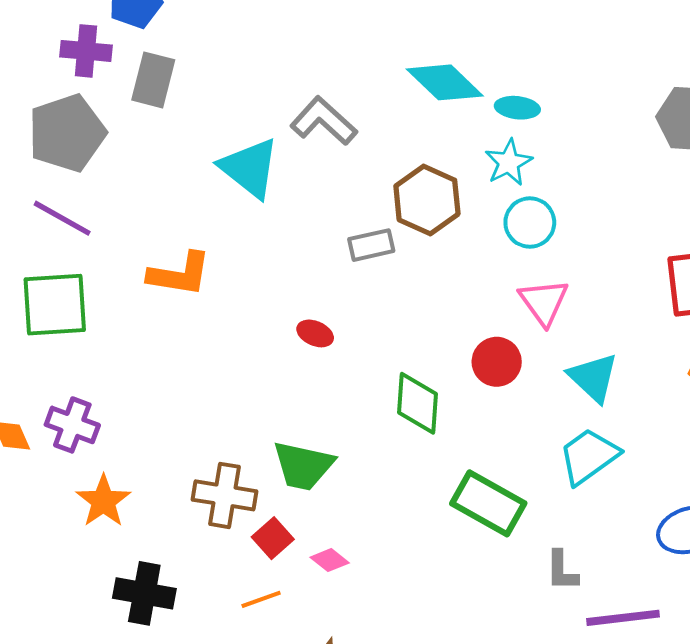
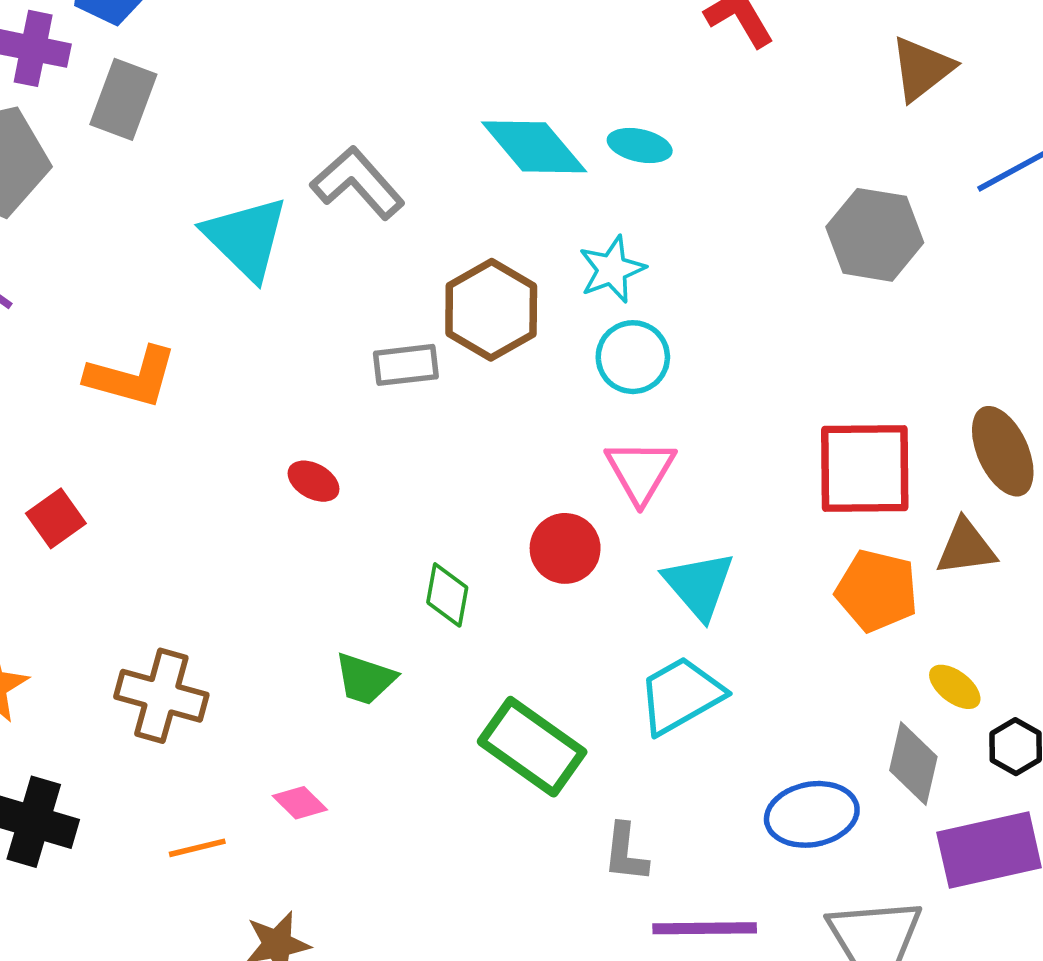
cyan ellipse: (517, 108) -> (640, 146), moved
green diamond: (417, 403) -> (447, 595), size x0.7
green trapezoid: (303, 466) -> (365, 679), moved, size x0.7
red square: (273, 538) -> (56, 518), moved

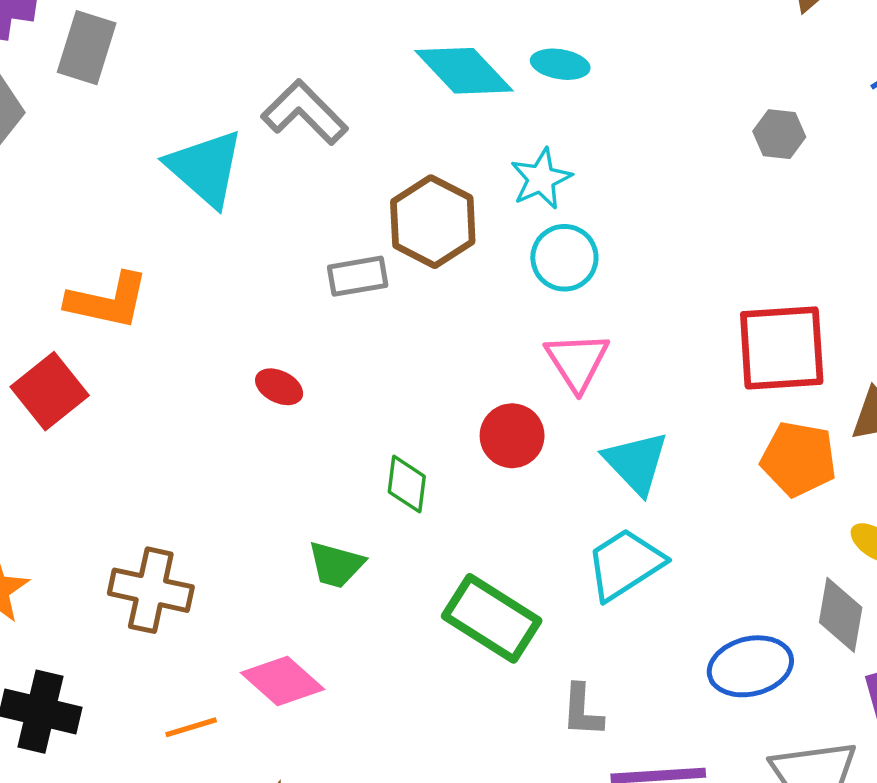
gray hexagon: (875, 235) -> (779, 134), size x0.6
red square: (56, 518) -> (50, 391), moved, size x1.4
pink diamond: (300, 803) -> (283, 681), size x1.6

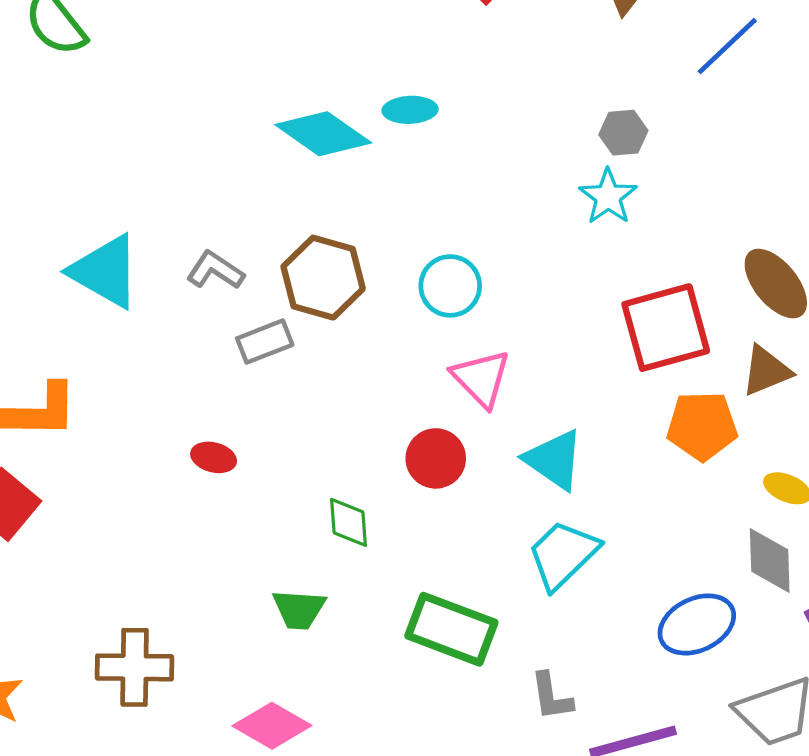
gray L-shape: (305, 112) -> (215, 270), moved, size x0.7
cyan star: (541, 179) -> (608, 197), moved

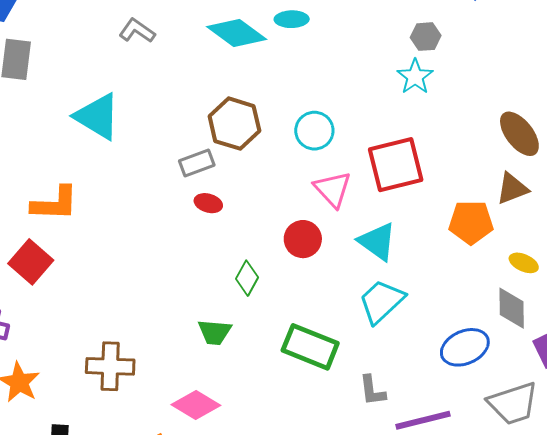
gray L-shape: (215, 270) -> (137, 31), moved
red square: (666, 328) -> (396, 165), moved
red ellipse: (214, 457) -> (208, 203), moved
green diamond: (349, 522) -> (247, 278), turned 32

